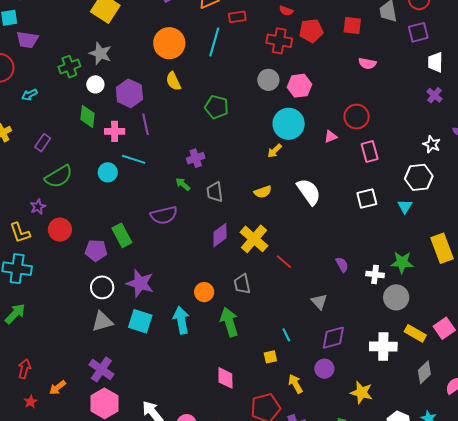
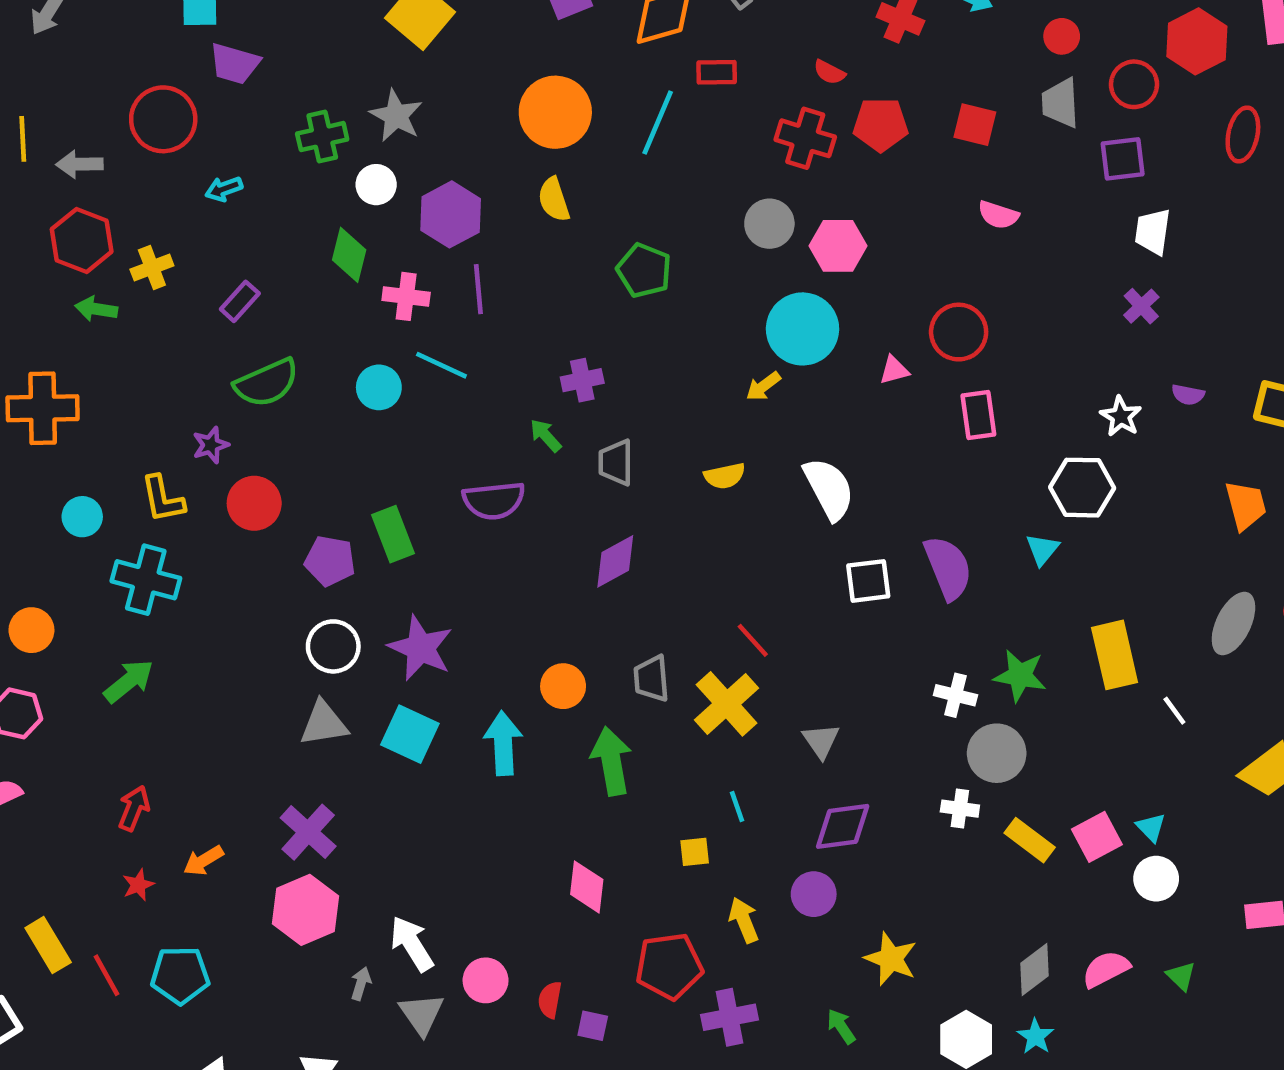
white square: (367, 198) -> (868, 581), moved
yellow cross: (254, 239) -> (727, 704), moved
purple semicircle: (342, 265) -> (948, 568), moved, size x1.8
white cross: (383, 346) -> (960, 809), moved, size x0.6
gray diamond: (424, 372) -> (1035, 970), moved

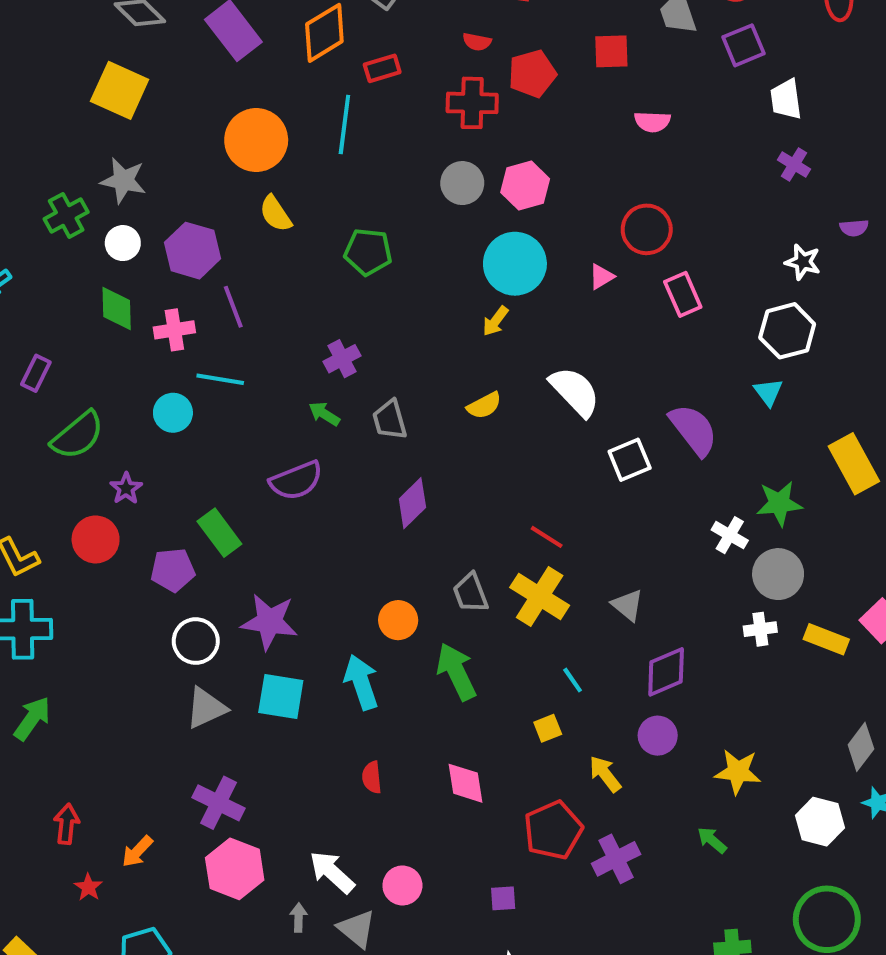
purple star: (211, 445) -> (126, 488), moved
white cross: (955, 695) -> (730, 535), turned 32
red semicircle: (550, 1000) -> (372, 777), moved

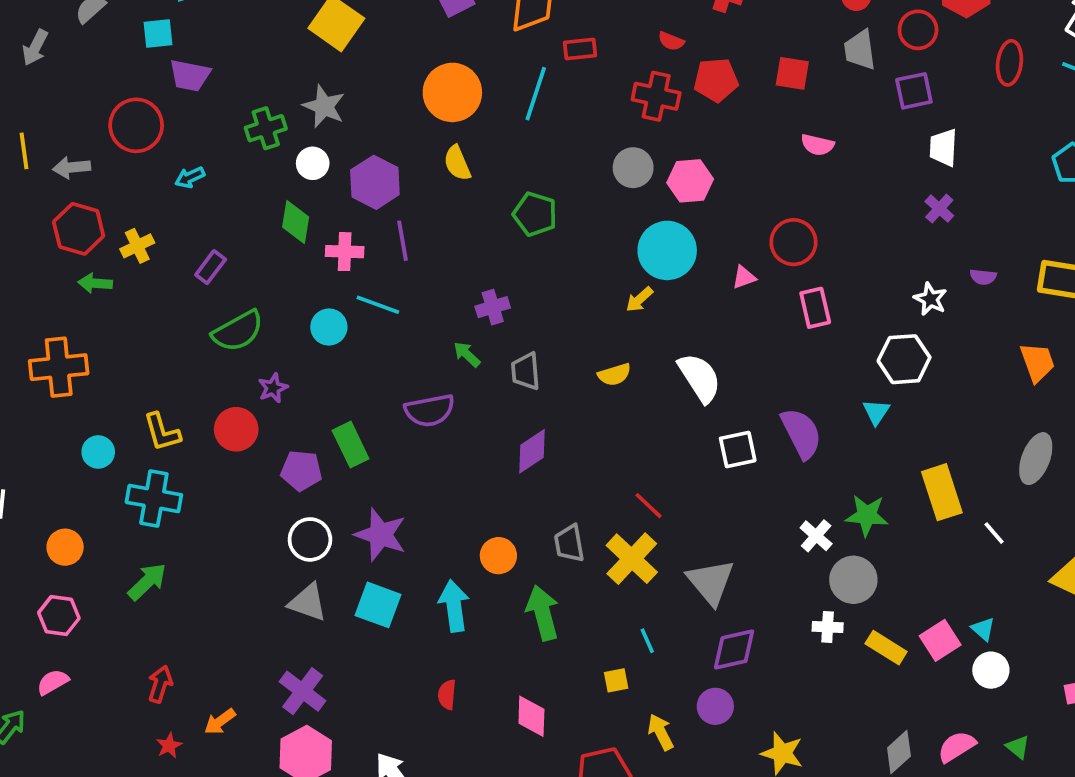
gray triangle: (628, 605) -> (711, 582), size x1.6
gray triangle: (206, 708) -> (308, 602), turned 33

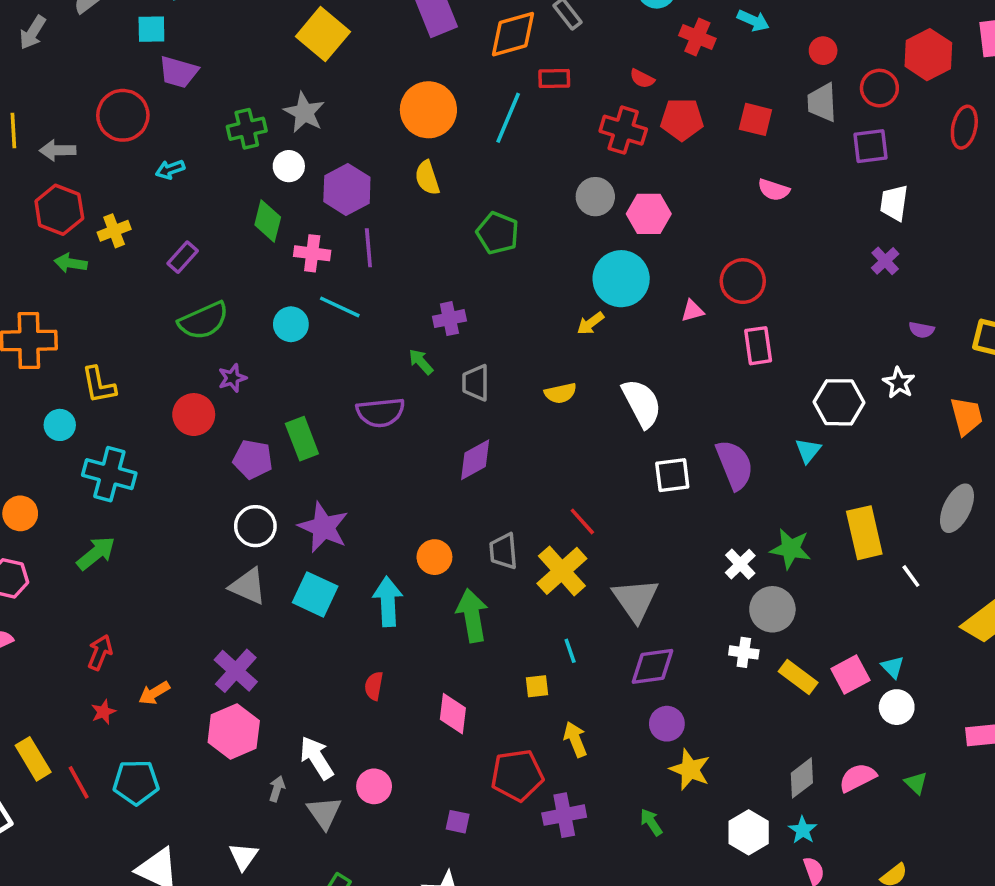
white star: (930, 299) -> (899, 383), moved
yellow L-shape: (162, 432) -> (99, 385), moved
purple circle: (715, 706) -> (667, 724), moved

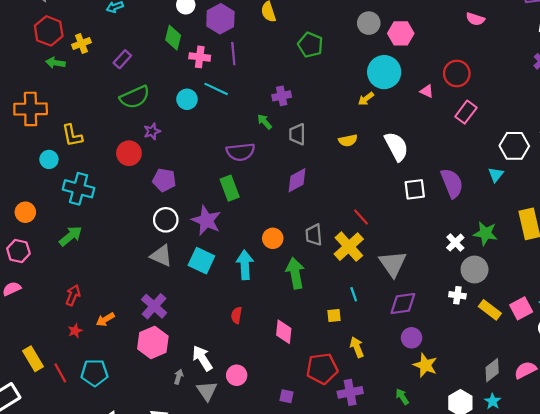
pink triangle: (692, 311) -> (427, 91), turned 40
pink rectangle: (758, 346) -> (466, 112), turned 45
green rectangle: (302, 439) -> (230, 188), moved

